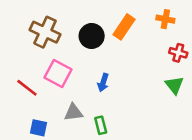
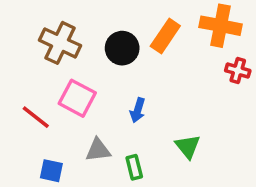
orange cross: (165, 19) -> (221, 26), size x1.6
green triangle: (174, 85) -> (188, 147), moved

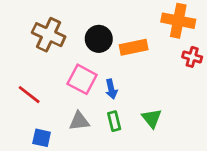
orange rectangle: (165, 36) -> (134, 47), moved, turned 44
pink square: (77, 98) -> (82, 79), moved
blue arrow: (138, 110) -> (111, 89), turned -30
green rectangle: (134, 167) -> (114, 121), moved

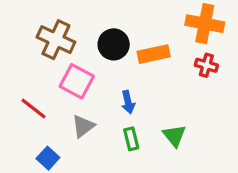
red cross: (192, 57) -> (206, 65), moved
pink square: (82, 79) -> (77, 81), moved
gray triangle: (79, 121) -> (83, 126), moved, turned -30
blue square: (42, 138) -> (48, 158), turned 30

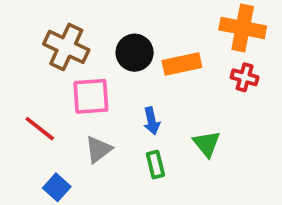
pink square: (77, 81) -> (91, 96), turned -32
green triangle: (174, 136) -> (207, 144), moved

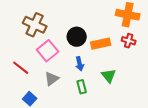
black circle: (135, 53) -> (77, 37), moved
orange rectangle: (182, 64) -> (101, 44), moved
pink square: (91, 96) -> (48, 51), turned -35

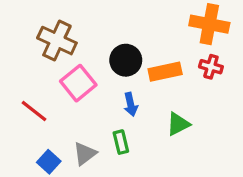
green triangle: (109, 76) -> (178, 124), turned 42
gray triangle: (52, 79) -> (85, 154), moved
green rectangle: (82, 87) -> (121, 142), moved

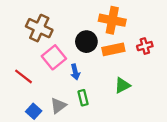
orange cross: (209, 24) -> (112, 20), moved
red cross: (211, 67) -> (145, 46), turned -32
blue arrow: (131, 104) -> (75, 72), moved

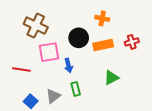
orange cross: (112, 20) -> (102, 18), size x0.6
pink square: (54, 57) -> (49, 52), turned 30
red line: (24, 76) -> (21, 70), turned -30

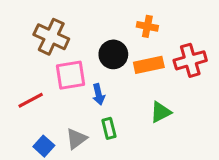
red cross: (132, 42) -> (190, 60), size x1.5
red line: (21, 70) -> (31, 100), turned -36

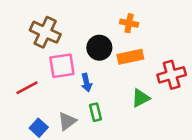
red cross: (190, 60) -> (172, 75), moved

